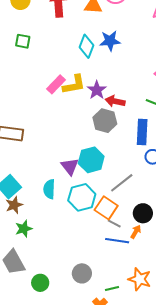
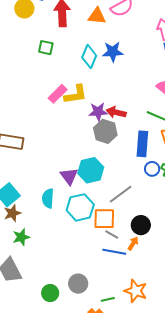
green square: (23, 41) -> (46, 48), moved
purple star: (97, 90) -> (98, 112), moved, turned 30
orange square: (106, 208) -> (104, 219), turned -35
green circle: (40, 283) -> (50, 293), moved

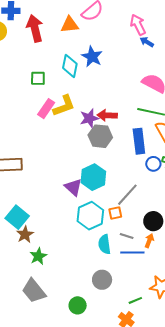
green square: (46, 48) -> (38, 78), moved
blue star: (113, 52) -> (92, 57), turned -30
cyan semicircle: (48, 198) -> (104, 244), moved
orange square: (104, 219) -> (115, 213), moved, size x0.6
gray circle: (78, 284) -> (102, 280), moved

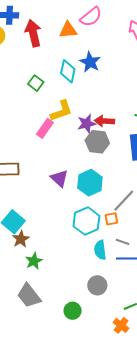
green square: (38, 78) -> (36, 83), turned 35
pink rectangle: (46, 109) -> (45, 128), moved
purple triangle: (73, 187) -> (59, 178), moved

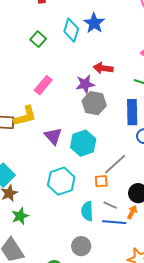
yellow L-shape: (61, 111) -> (25, 116), moved
red arrow: (104, 121) -> (103, 68), moved
cyan hexagon: (86, 221) -> (61, 181), moved

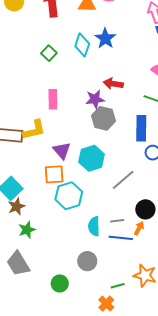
pink rectangle: (43, 85) -> (53, 99), turned -42
orange square: (101, 181) -> (54, 174), moved, size x1.5
gray line: (110, 205) -> (117, 221), turned -32

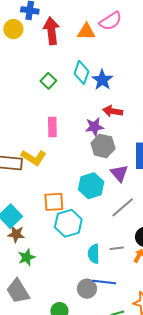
blue star: (105, 38) -> (102, 80), moved
yellow L-shape: (34, 130) -> (34, 157), turned 45
purple triangle: (62, 151) -> (119, 173), moved
brown star: (16, 206) -> (16, 234), turned 30
blue line: (121, 238) -> (104, 282), moved

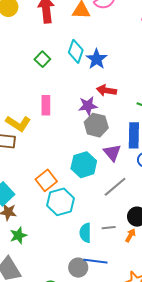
yellow L-shape: (34, 157) -> (18, 123), moved
orange square: (54, 202) -> (46, 180), turned -35

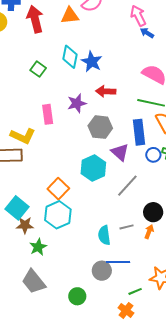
purple star: (88, 106) -> (77, 103), moved
cyan hexagon: (61, 202) -> (58, 215), moved

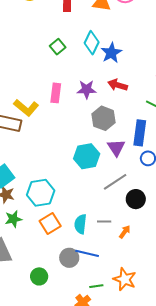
orange square: (58, 189) -> (50, 224), moved
black circle: (153, 212) -> (136, 199), moved

